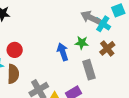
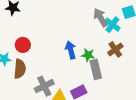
gray arrow: (90, 18) -> (100, 18), turned 30
green star: (82, 43) -> (88, 55), moved

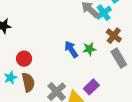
cyan cross: (112, 25) -> (104, 13), turned 35
gray rectangle: (96, 69) -> (119, 58), moved

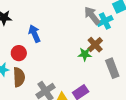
brown cross: (114, 36) -> (95, 45), moved
blue arrow: (71, 49) -> (34, 34), moved

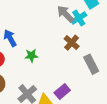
green star: (85, 54) -> (31, 56), moved

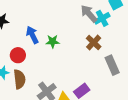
green star: (31, 56) -> (53, 41), moved

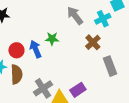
gray arrow: (89, 14) -> (75, 16), moved
blue arrow: (32, 35) -> (36, 49), moved

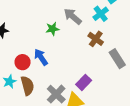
green star: (52, 39) -> (52, 29), moved
purple rectangle: (78, 90) -> (84, 82), moved

